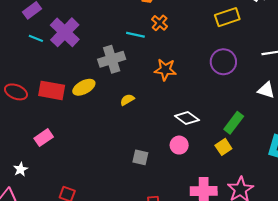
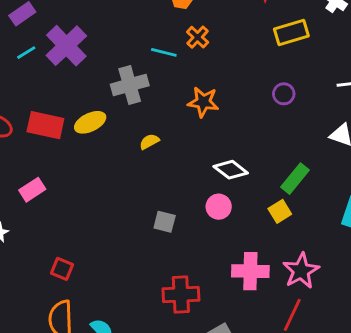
cyan line: (36, 38) -> (26, 53), turned -56
purple circle: (223, 62) -> (284, 94), size x0.6

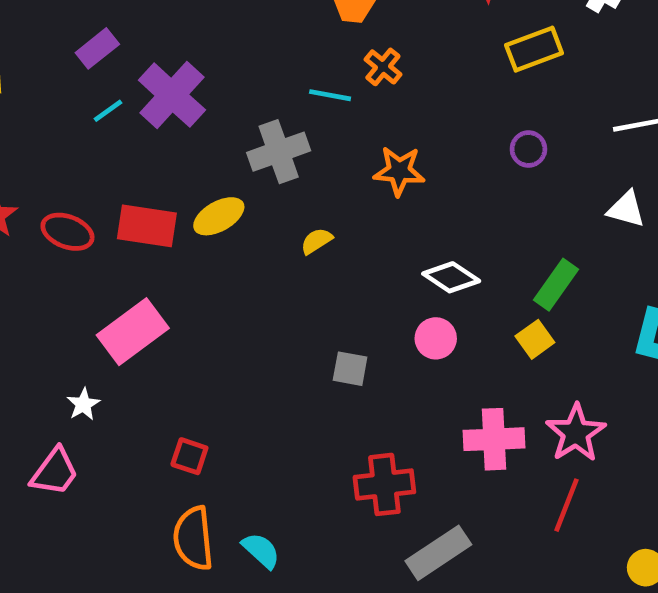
pink rectangle: (32, 190) -> (133, 332), size x1.6

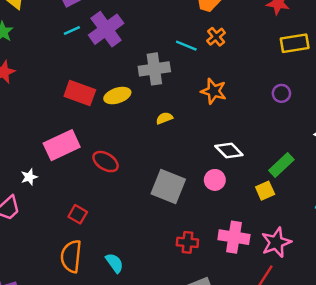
red ellipse: (67, 232) -> (106, 162), moved
gray square: (350, 369) -> (168, 186), size x1.8
red cross: (384, 484) -> (187, 242), moved, size x0.7
cyan semicircle: (261, 551) -> (114, 263), moved

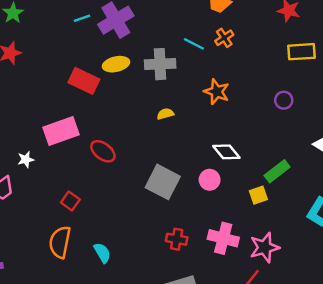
yellow ellipse: (117, 96) -> (116, 64), moved

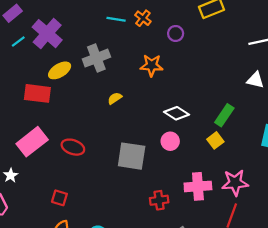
cyan line: (194, 44) -> (116, 19), moved
purple circle: (284, 100) -> (176, 33), moved
pink star: (265, 247) -> (235, 183), turned 30

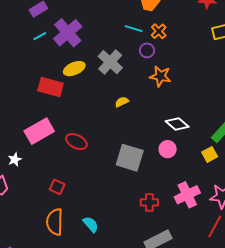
purple circle: (176, 33) -> (147, 50), moved
gray cross: (96, 58) -> (110, 62), turned -35
pink cross: (198, 186) -> (187, 195), turned -30

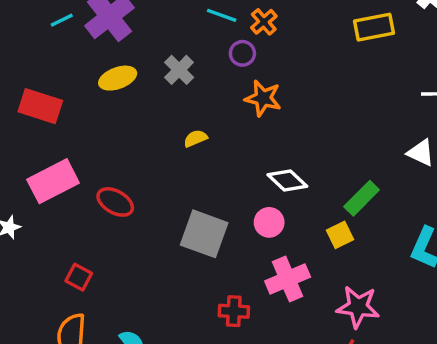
gray cross: (110, 62) -> (179, 70), size x0.7
red rectangle: (51, 87) -> (40, 106), moved
pink cross: (187, 195) -> (288, 279), moved

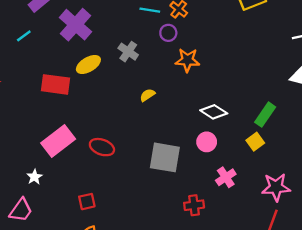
cyan line: (62, 20) -> (24, 36), moved
red rectangle: (40, 106) -> (55, 84), moved
red square: (79, 277) -> (87, 202), turned -30
pink cross: (288, 279) -> (226, 177), size x0.7

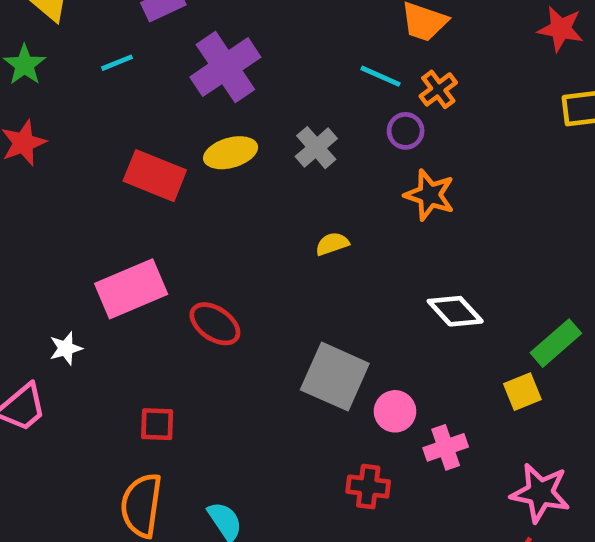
pink circle: (207, 142) -> (395, 411), moved

